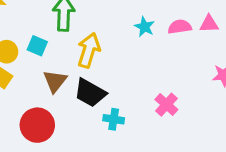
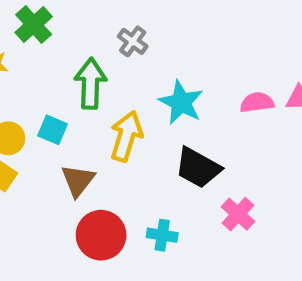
cyan star: (144, 27) -> (181, 102), moved, size x1.5
black trapezoid: (90, 93) -> (198, 168), moved
red circle: (37, 125) -> (101, 235), moved

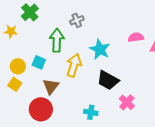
gray cross: (133, 41) -> (77, 20), turned 32
pink semicircle: (257, 102) -> (136, 37), moved
red circle: (101, 235) -> (41, 109), moved

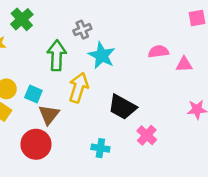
cyan star: (100, 49) -> (102, 55), moved
cyan square: (39, 62) -> (33, 94), moved

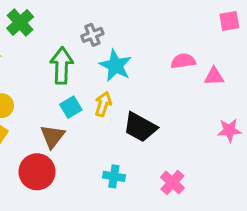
yellow arrow: (78, 88) -> (103, 104), moved, size x0.7
cyan square: (33, 94) -> (71, 107), moved, turned 36
pink cross: (147, 135) -> (172, 183), moved

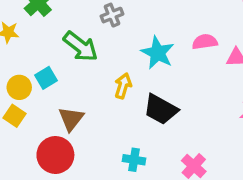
green arrow: (62, 66) -> (81, 46), turned 126
cyan star: (115, 66) -> (158, 53), moved
cyan square: (71, 107) -> (46, 78), moved

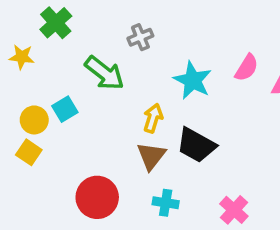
pink semicircle: (205, 42) -> (247, 68), turned 130
brown triangle: (71, 119) -> (151, 156), moved
red circle: (55, 155) -> (97, 197), moved

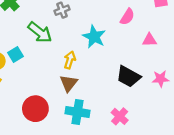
pink semicircle: (247, 68) -> (127, 17), moved
black trapezoid: (196, 145) -> (128, 77), moved
cyan cross: (166, 203) -> (78, 112), size x1.5

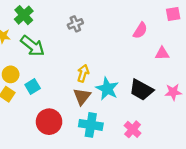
green arrow: (40, 32) -> (33, 46), moved
cyan star: (94, 37) -> (107, 89), moved
cyan square: (15, 54) -> (33, 86), moved

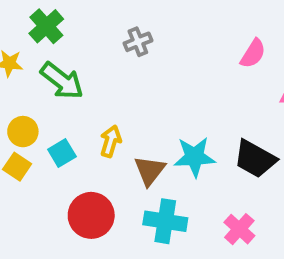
yellow arrow: (83, 73) -> (111, 141), moved
cyan star: (107, 89) -> (195, 157), turned -30

